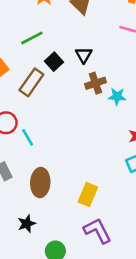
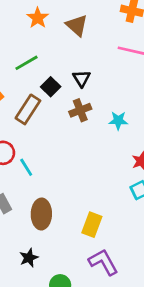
brown cross: (95, 83) -> (80, 110), moved

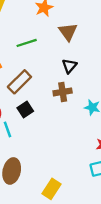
brown triangle: (77, 25) -> (68, 32), moved
black square: (51, 87) -> (25, 109), moved

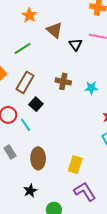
black triangle: (69, 66) -> (76, 45), moved
brown cross: (63, 92) -> (63, 81), turned 35

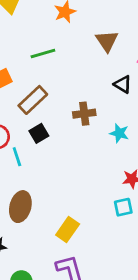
brown triangle: (54, 30) -> (107, 41), moved
black triangle: (76, 45) -> (123, 84), moved, turned -40
brown cross: (63, 81) -> (84, 114), turned -35

